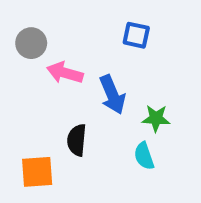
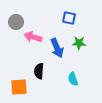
green star: (156, 118) -> (79, 43), moved

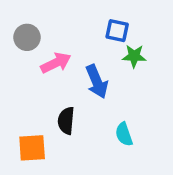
pink arrow: (33, 37) -> (56, 63), turned 138
green star: (79, 43) -> (134, 56), moved

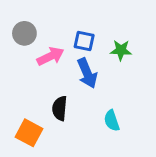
blue square: (117, 31) -> (84, 41), moved
orange square: (32, 148) -> (29, 133), turned 32

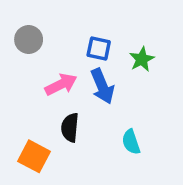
green star: (121, 50) -> (142, 59), turned -30
pink arrow: (50, 56) -> (61, 84), moved

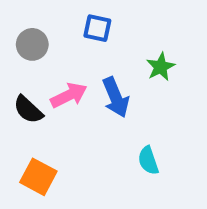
blue square: (99, 48) -> (97, 28), moved
black semicircle: (70, 128) -> (28, 110), moved, turned -52

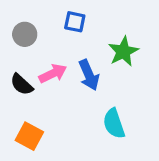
green star: (161, 67) -> (123, 52), size x1.4
cyan semicircle: (148, 160) -> (114, 124), size x1.4

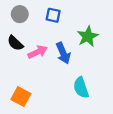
gray circle: (25, 34) -> (20, 14), moved
black semicircle: (22, 84) -> (15, 43), moved

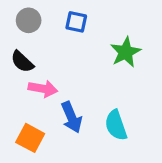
pink arrow: (38, 52) -> (43, 89), moved, turned 36
blue arrow: (63, 53) -> (71, 117), moved

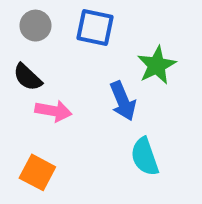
blue square: (76, 22) -> (95, 28), size x1.4
blue arrow: (71, 117) -> (123, 101), moved

